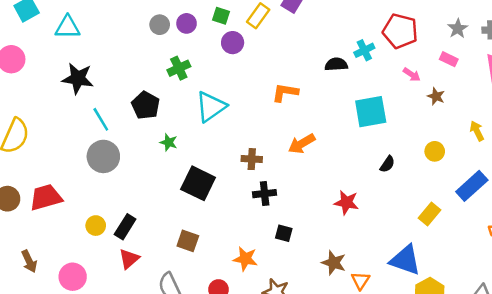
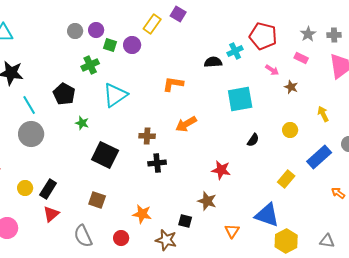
green square: (221, 16) -> (110, 45), moved
black square: (284, 233) -> (185, 221), moved
brown star: (334, 263) -> (207, 201), moved

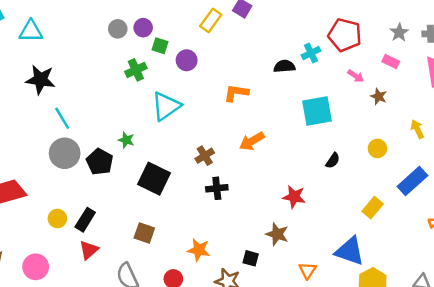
purple circle: (132, 45) -> (187, 60), moved
black pentagon: (64, 94) -> (100, 162), moved
brown cross: (147, 136) -> (205, 156), turned -35

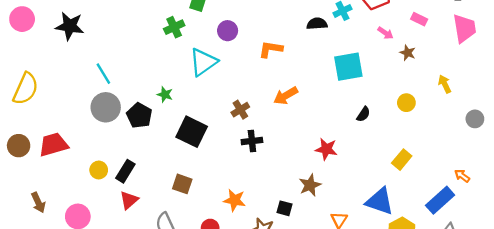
purple circle: (187, 60) -> (228, 31), moved
black star: (40, 80) -> (70, 26), moved
blue rectangle: (412, 181) -> (440, 200), moved
brown star: (277, 234) -> (310, 185), turned 30

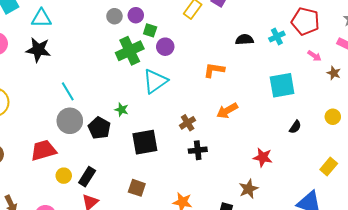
black semicircle: (317, 24) -> (244, 40), moved
green cross: (174, 27) -> (130, 51), size x1.5
purple circle: (228, 31) -> (165, 47), moved
black square: (192, 132) -> (145, 142), turned -36
red trapezoid: (53, 144) -> (43, 150), moved

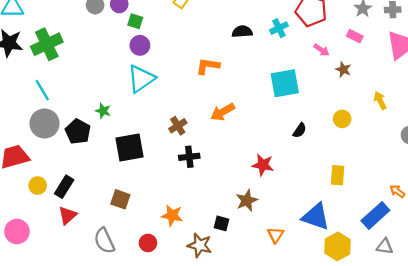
purple circle: (165, 47) -> (140, 45), moved
green cross: (130, 51) -> (47, 44), moved
yellow rectangle: (329, 166) -> (338, 175), turned -36

